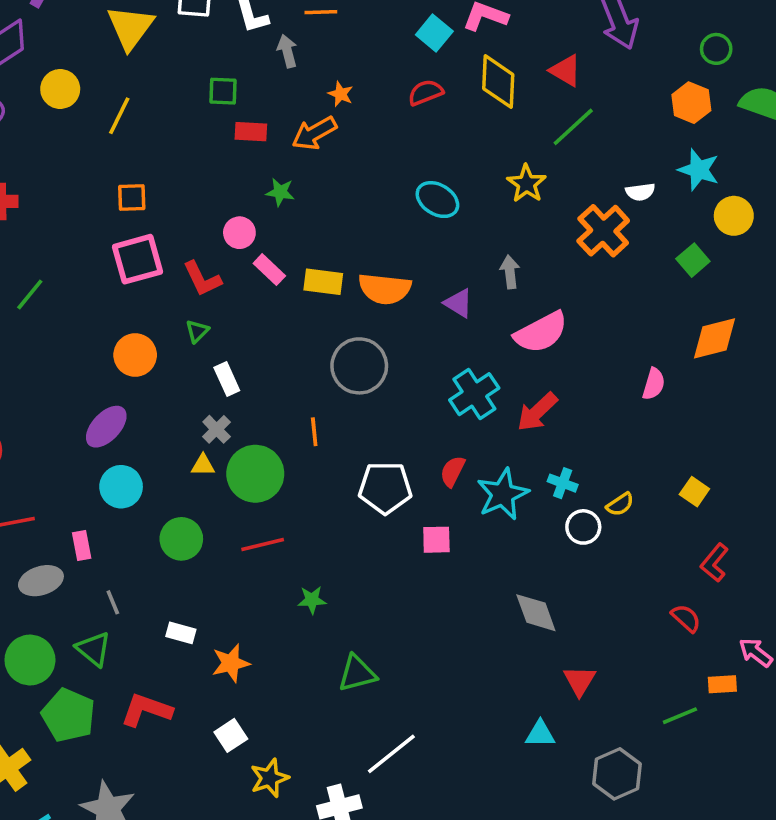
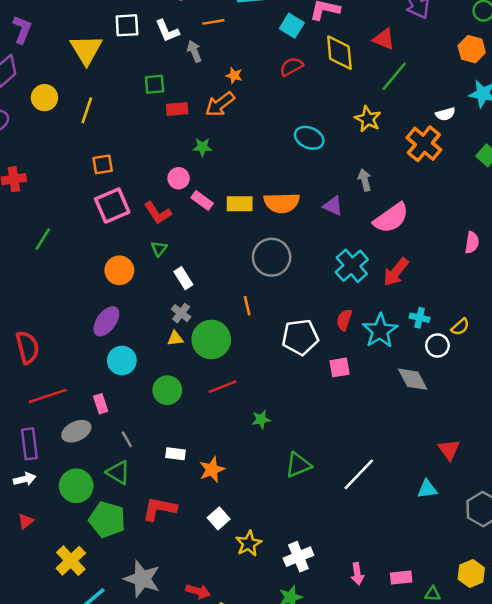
gray diamond: (536, 613) -> (413, 379), moved
white line: (391, 754) -> (359, 474), moved

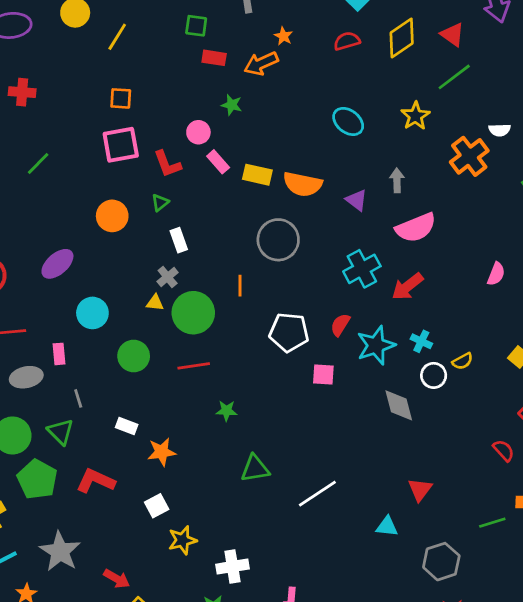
yellow diamond: (339, 53) -> (402, 38), turned 48
purple ellipse: (106, 321) -> (57, 264), moved

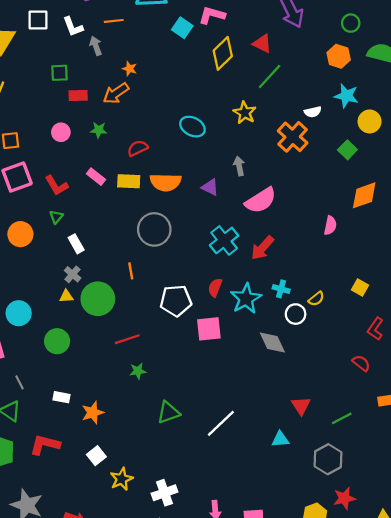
red semicircle: (347, 41) -> (138, 148), moved
pink circle: (198, 132) -> (61, 132), moved
red line: (194, 366) -> (127, 339), moved
pink square: (323, 375) -> (209, 329), size x1.4
green line: (492, 523) -> (342, 418), moved

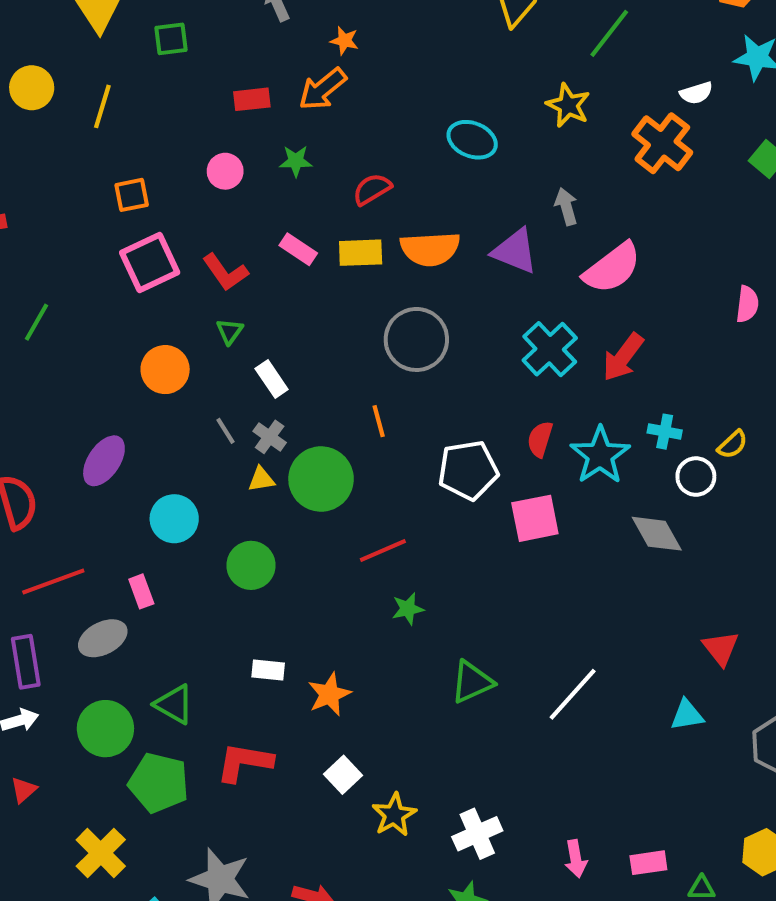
green square: (60, 73) -> (171, 39), moved
purple triangle: (210, 187) -> (515, 251), size x1.4
gray line: (19, 382) -> (225, 431), moved

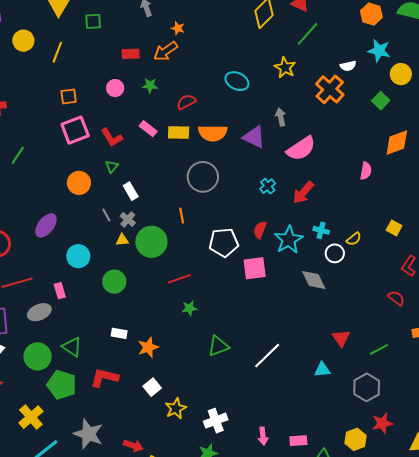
cyan cross: (550, 349) -> (268, 186), size x0.6

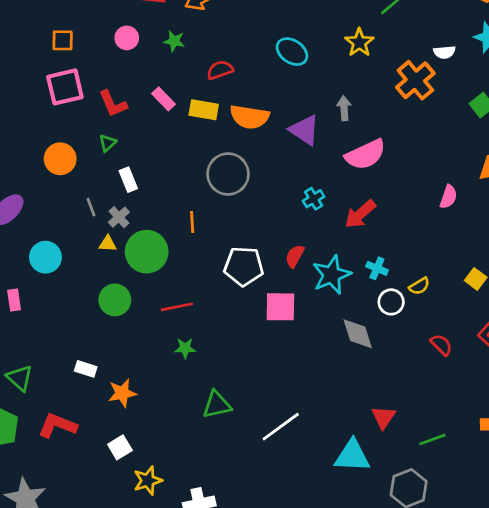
green circle: (114, 282) -> (115, 300), moved
red semicircle: (396, 298) -> (441, 345), moved
cyan triangle: (322, 370) -> (352, 456), size x1.6

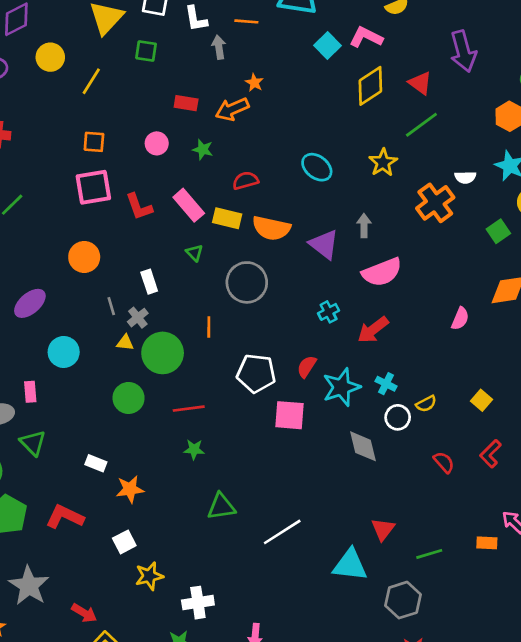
pink rectangle: (164, 99) -> (189, 205), size x1.4
green triangle: (108, 143) -> (194, 253), moved, turned -36
green triangle: (20, 378) -> (33, 443), moved

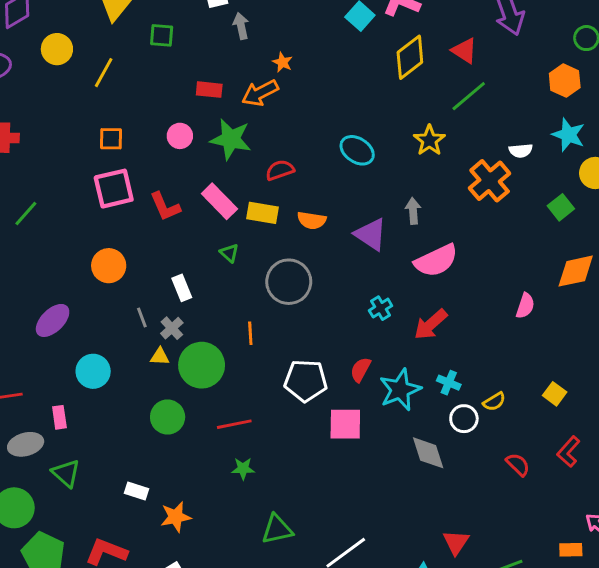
green star: (203, 149) -> (231, 139), size x1.8
orange semicircle: (271, 228) -> (312, 220), size x0.7

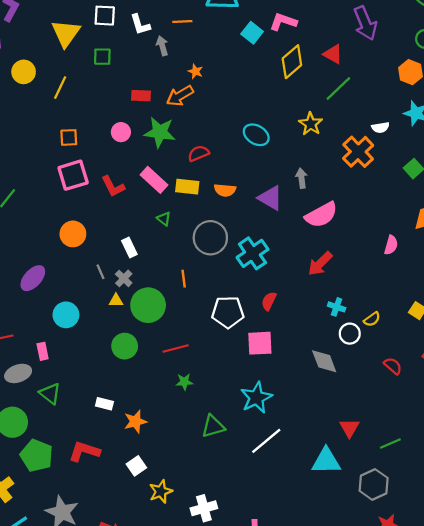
cyan cross: (381, 308) -> (252, 253), moved, size x1.8
cyan star: (400, 390) -> (256, 398), moved

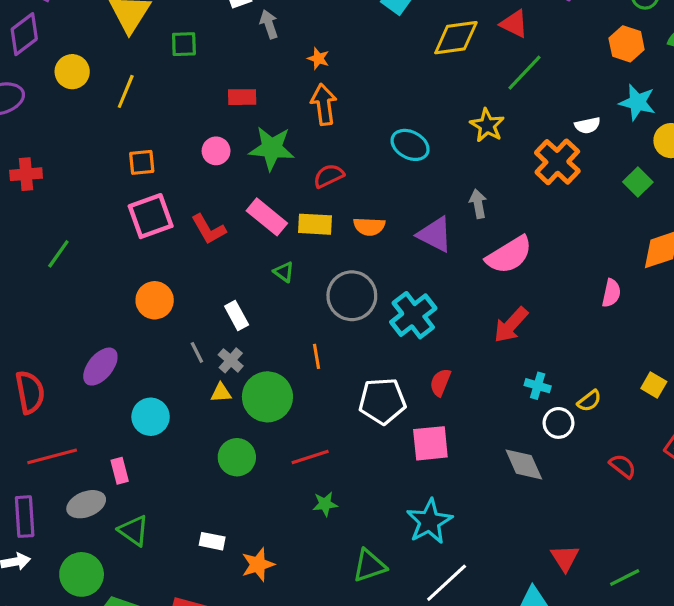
yellow diamond: (292, 62) -> (456, 38), turned 36
orange arrow: (180, 96) -> (324, 104), moved, turned 116

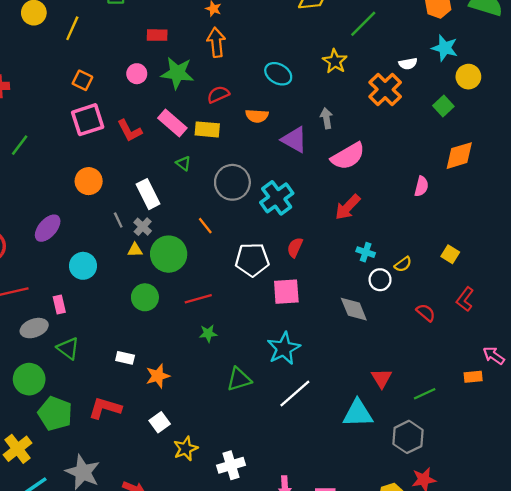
orange square: (142, 162) -> (82, 80), turned 30
orange semicircle: (369, 226) -> (257, 116), moved
white rectangle: (237, 316) -> (148, 194), size x1.4
orange line: (316, 356) -> (205, 226), turned -30

